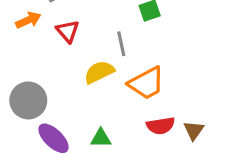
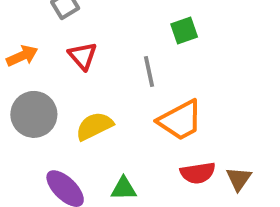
orange arrow: (28, 20) -> (22, 56), moved
yellow semicircle: (99, 72) -> (94, 126), moved
gray circle: (28, 100) -> (34, 114), moved

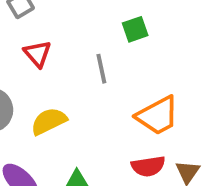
orange trapezoid: (180, 120) -> (158, 116), moved

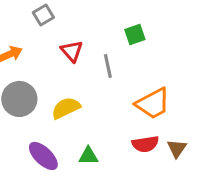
red triangle: (38, 54) -> (72, 51), moved

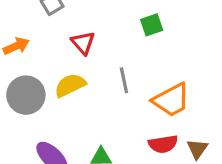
gray line: (108, 66) -> (124, 80), moved
yellow semicircle: (66, 108) -> (70, 85), moved

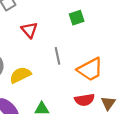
yellow semicircle: (70, 85) -> (20, 75), moved

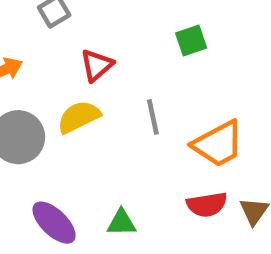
red triangle: (29, 30) -> (97, 65), turned 30
yellow semicircle: (20, 75) -> (79, 117), moved

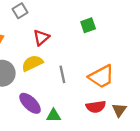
gray line: (153, 117) -> (62, 74), moved
purple ellipse: (54, 223) -> (30, 103), moved

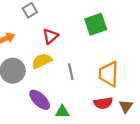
green square: (88, 25) -> (96, 24), size x1.5
orange trapezoid: (101, 77) -> (109, 74), turned 120

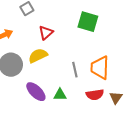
green square: (96, 24) -> (88, 22), turned 35
gray line: (71, 72) -> (75, 70), moved
green triangle: (62, 112) -> (60, 95), moved

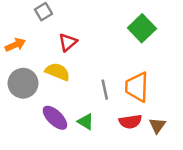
green square: (88, 22) -> (142, 28), moved, turned 30
yellow semicircle: (38, 56) -> (58, 72), turned 48
green triangle: (60, 95) -> (86, 122), turned 32

